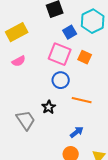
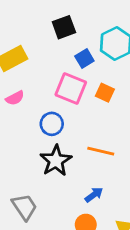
blue circle: (61, 80) -> (52, 124), moved
black star: (49, 107) -> (56, 161), size x1.6
gray trapezoid: (26, 120) -> (24, 207), moved

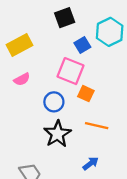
orange square: (105, 93) -> (86, 94), moved

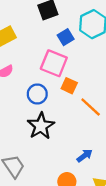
orange line: (97, 126) -> (91, 107), moved, turned 30
blue arrow: (91, 164) -> (85, 156), moved

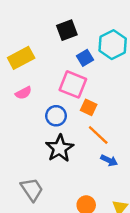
orange line: (91, 107) -> (98, 135), moved
blue arrow: (85, 156) -> (109, 160), moved, turned 63

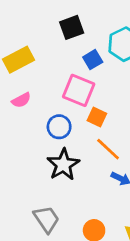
gray trapezoid: (32, 189) -> (46, 219), moved

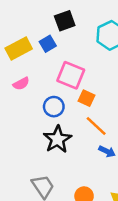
blue square: (93, 60) -> (48, 44), moved

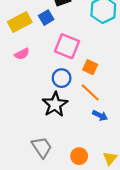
orange square: (86, 98) -> (90, 67), moved
blue circle: (54, 107) -> (62, 78), moved

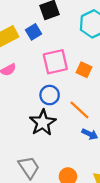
pink square: (67, 46) -> (55, 62), turned -35
orange square: (90, 67) -> (84, 70), moved

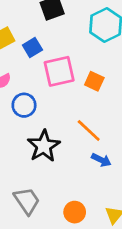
blue square: (34, 32) -> (32, 48), moved
blue circle: (50, 95) -> (24, 105), moved

